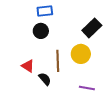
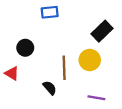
black circle: (41, 31) -> (25, 48), moved
red triangle: (28, 66) -> (12, 73), moved

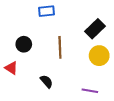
yellow circle: (90, 60) -> (99, 56), moved
brown line: (64, 68) -> (60, 47), moved

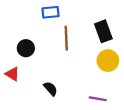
black rectangle: (95, 29) -> (103, 31), turned -66
brown line: (60, 47) -> (66, 38), moved

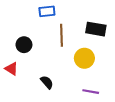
black rectangle: (103, 31) -> (96, 29), turned -60
yellow circle: (108, 61) -> (84, 58), moved

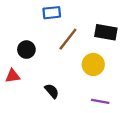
brown line: (61, 35) -> (68, 39), turned 40
red triangle: (11, 69) -> (13, 76), turned -40

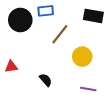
black rectangle: (106, 32) -> (93, 16), moved
black circle: (26, 50) -> (20, 20), moved, size x1.5

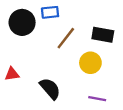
black rectangle: (93, 16) -> (103, 35), moved
black semicircle: (46, 80) -> (50, 89), size x1.5

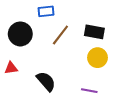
black circle: (22, 22) -> (20, 34), moved
yellow circle: (90, 63) -> (97, 58), moved

